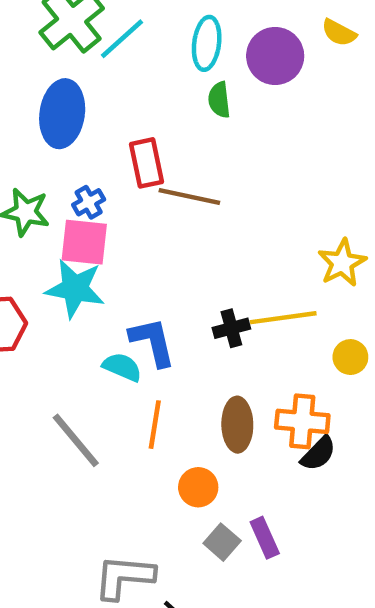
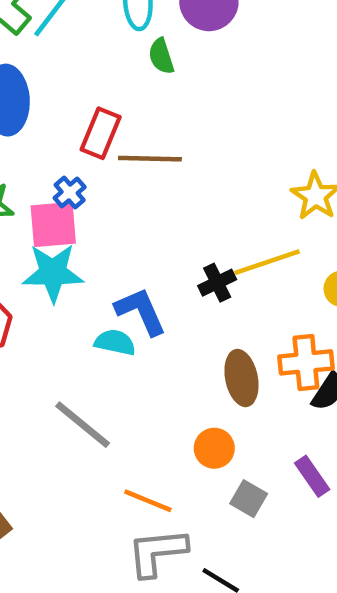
red rectangle: (147, 163) -> (101, 133), turned 45
blue cross: (89, 202) -> (70, 192), moved
orange line: (155, 425) -> (148, 501), moved, turned -66
purple rectangle: (265, 538) -> (312, 476), moved

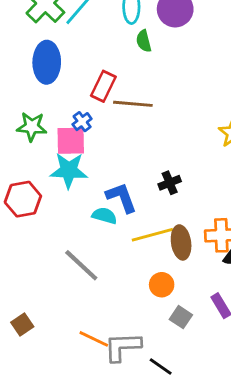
yellow line: (267, 262) -> (152, 235), moved
orange line: (148, 501) -> (94, 339), moved

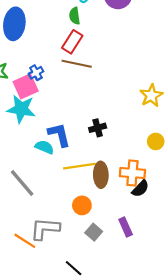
green semicircle: (144, 41) -> (75, 16), moved
red rectangle: (103, 86) -> (72, 42), moved
pink square: (71, 141) -> (26, 86), turned -30
gray L-shape: (123, 347) -> (45, 229), moved

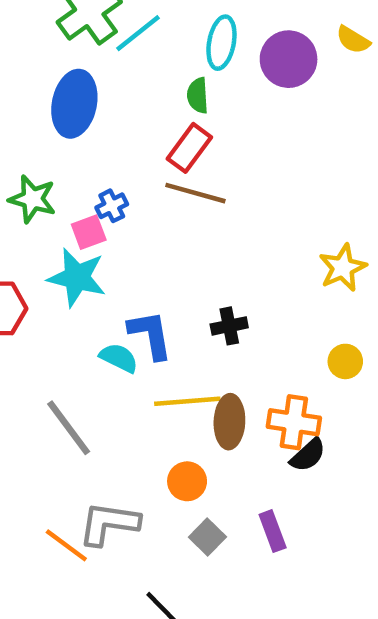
pink square: (26, 86) -> (89, 232), size x0.7

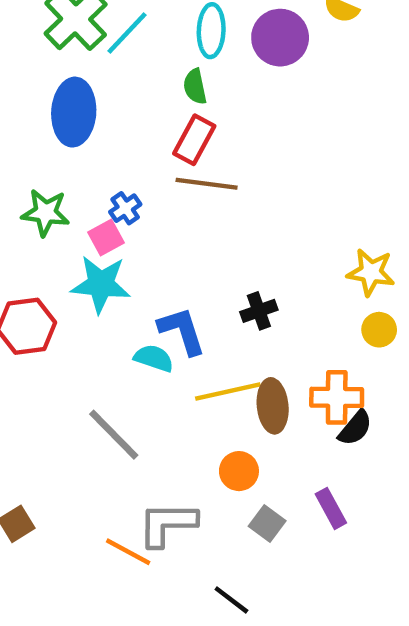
yellow star: (343, 268) -> (371, 272), moved, turned -30

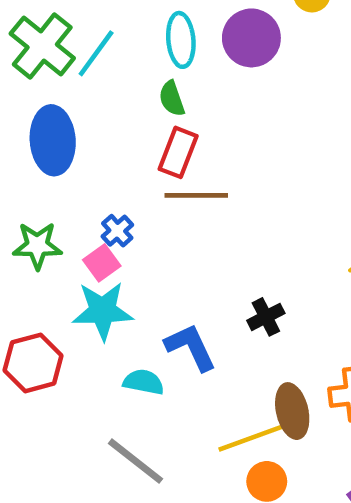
cyan semicircle: (154, 358) -> (144, 382), moved
yellow line: (228, 392) -> (251, 438), moved

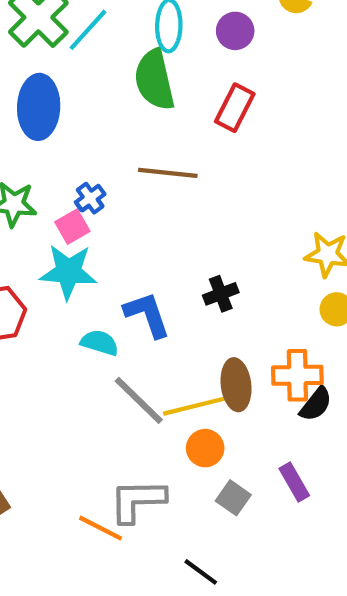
purple circle: (251, 38) -> (235, 31), size x0.7
green semicircle: (172, 99) -> (154, 80), size x1.8
red rectangle: (178, 152) -> (235, 108), moved
gray line: (135, 461) -> (139, 400), moved

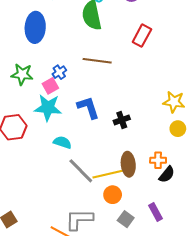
red rectangle: (235, 108) -> (142, 36), moved
blue L-shape: (147, 315) -> (88, 108), moved
orange cross: (297, 375) -> (158, 160), size x0.7

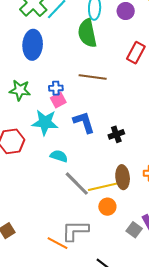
blue cross: (59, 72) -> (56, 88), turned 32
pink square: (50, 86) -> (58, 100), moved
gray square: (126, 219) -> (134, 230), moved

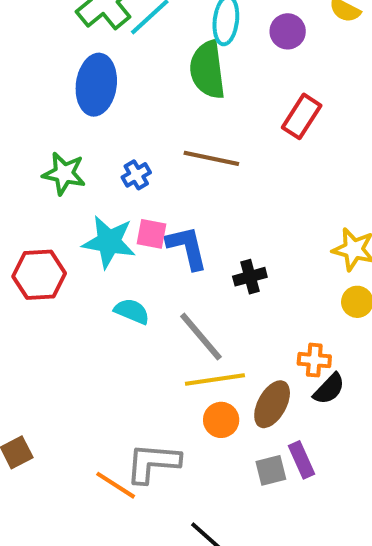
blue cross: (56, 88) -> (136, 175), turned -32
pink square: (58, 100) -> (152, 234), moved, turned 35
brown ellipse: (123, 177) -> (272, 404), moved, turned 30
gray line: (77, 184) -> (201, 337), moved
gray square: (134, 230) -> (271, 470), turned 35

